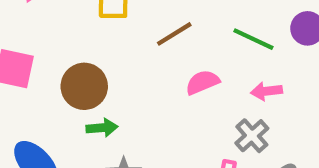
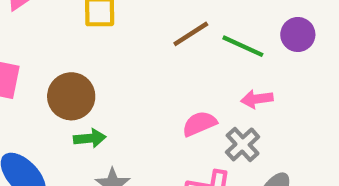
brown line: (174, 34) -> (191, 34), moved
pink semicircle: (202, 82) -> (199, 124), moved

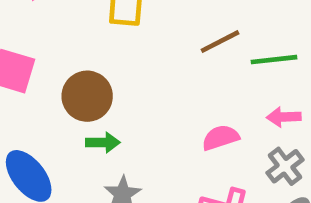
green line: (243, 46) -> (274, 60), turned -36
gray cross: (243, 144) -> (285, 166), moved

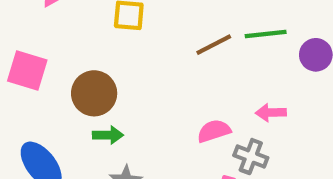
green line: (274, 60) -> (266, 34), moved
gray cross: (285, 166) -> (251, 157), moved, turned -32

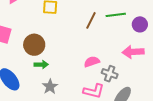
brown line: (214, 45) -> (91, 20), turned -36
pink arrow: (271, 113) -> (133, 52), moved, size x1.5

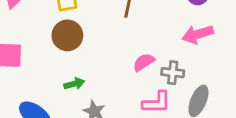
brown circle: (34, 45) -> (67, 35), moved

